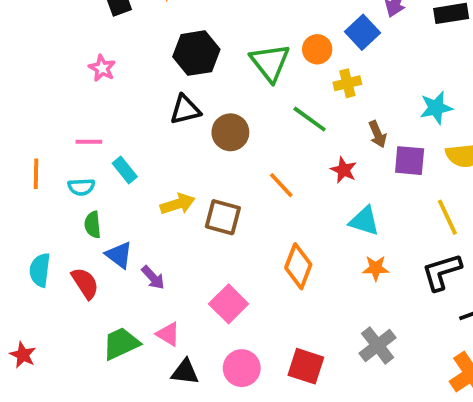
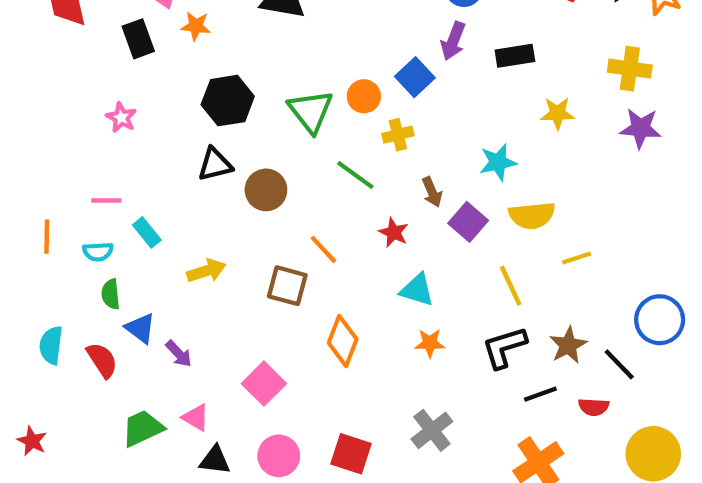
purple square: (410, 161) -> (468, 222), turned 36
brown square: (223, 217) -> (287, 286), moved

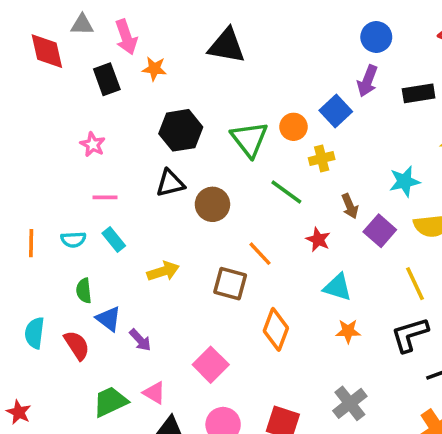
pink line: (106, 201) -> (105, 197), moved
cyan semicircle: (98, 252) -> (73, 240), moved

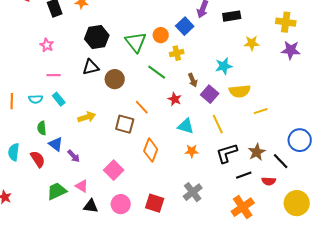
yellow line: (415, 284) -> (218, 124), moved

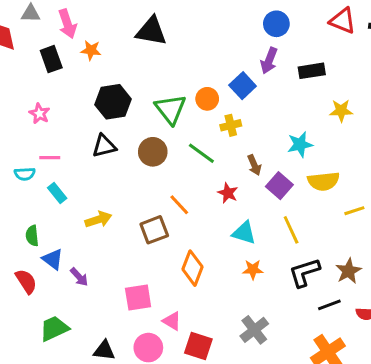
brown circle: (115, 79) -> (153, 152), moved
cyan semicircle: (36, 99) -> (25, 174), moved
brown square: (125, 124) -> (154, 230), turned -36
pink square: (114, 170) -> (138, 297), turned 36
pink triangle: (82, 186) -> (172, 321), moved

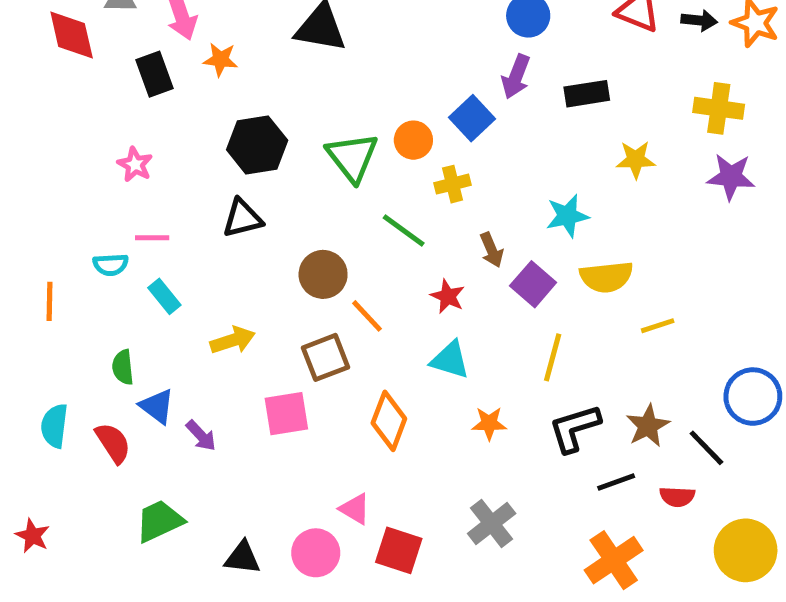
brown circle: (153, 152) -> (323, 274), moved
yellow line: (291, 230) -> (553, 357), turned 40
cyan triangle: (244, 233) -> (450, 360), moved
pink square: (138, 297) -> (286, 414), moved

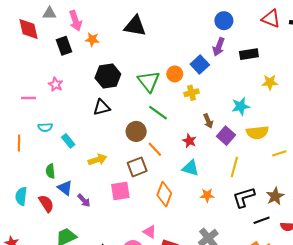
green line: (404, 230) -> (158, 113), moved
pink line: (152, 238) -> (28, 98), moved

